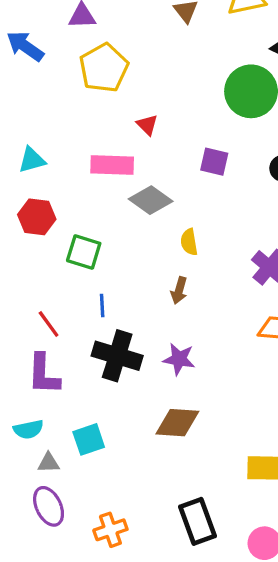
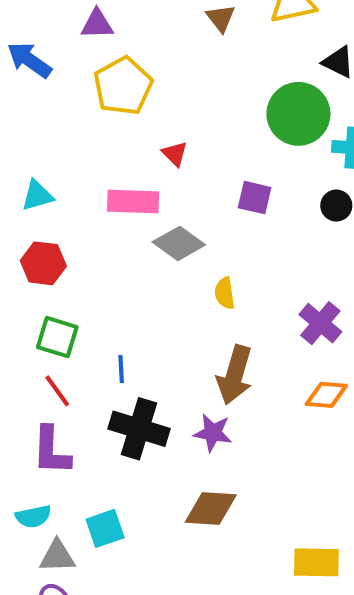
green square: (84, 252) -> (57, 337), moved
brown arrow: (179, 290) -> (235, 375), moved, size x1.8
gray triangle: (49, 463) -> (57, 556), size x1.4

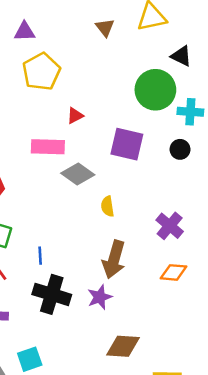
red triangle: (175, 154) -> (75, 116), turned 48
purple square: (255, 198) -> (127, 144), size x1.5
purple star: (213, 433) -> (100, 297), turned -30
brown diamond: (211, 508) -> (123, 346), moved

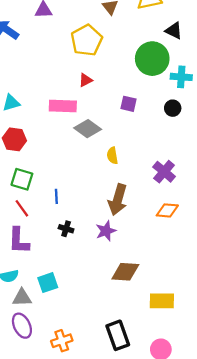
yellow pentagon: (41, 72) -> (87, 40), moved
purple square: (127, 144) -> (129, 104), size x0.6
black cross: (52, 294) -> (66, 229), size x0.5

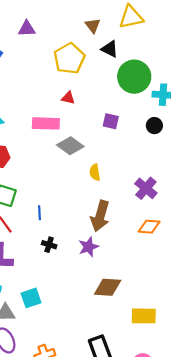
black triangle: (174, 31) -> (110, 49), moved
red triangle: (85, 80) -> (68, 98), turned 40

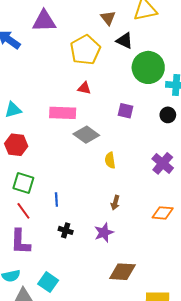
purple triangle: (27, 29) -> (44, 21), size x1.4
purple cross: (146, 188) -> (163, 163), moved
brown arrow: (100, 216) -> (115, 203), size x0.5
cyan square: (31, 298) -> (48, 282), turned -36

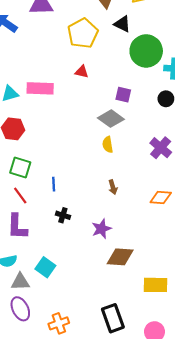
pink rectangle: (63, 113) -> (40, 88), moved
gray diamond: (86, 135) -> (111, 119), moved
brown arrow: (115, 203) -> (113, 187), turned -32
purple star: (104, 233) -> (101, 229), moved

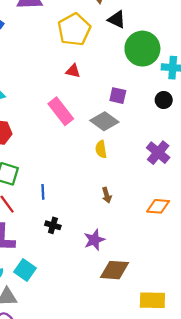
pink rectangle: (40, 88) -> (61, 111), moved, turned 50
cyan square: (45, 267) -> (25, 270), moved

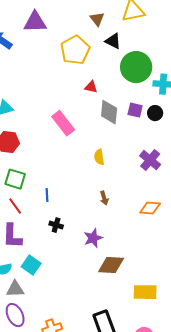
red triangle: (73, 71) -> (91, 87), moved
purple square: (118, 96) -> (135, 110), moved
gray diamond: (104, 121) -> (109, 112), moved, turned 60

